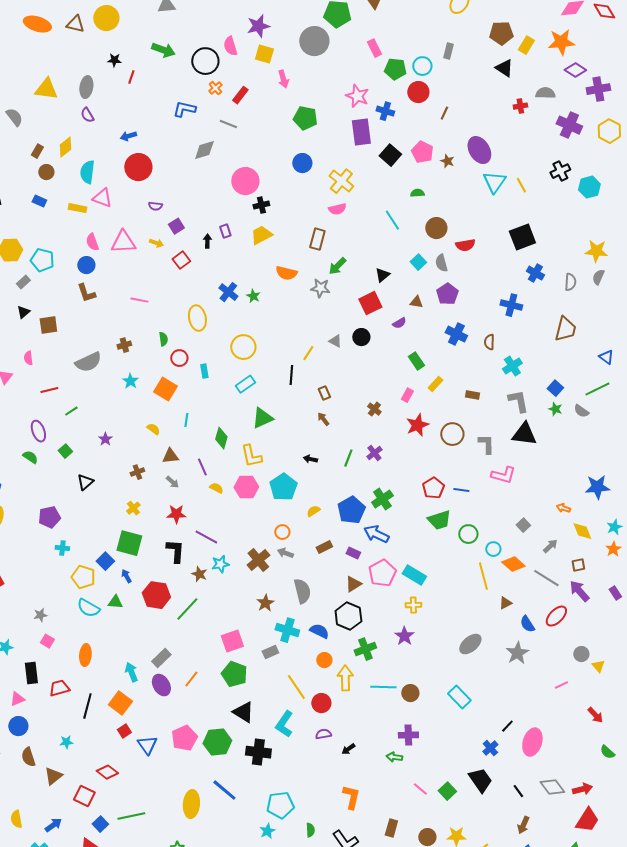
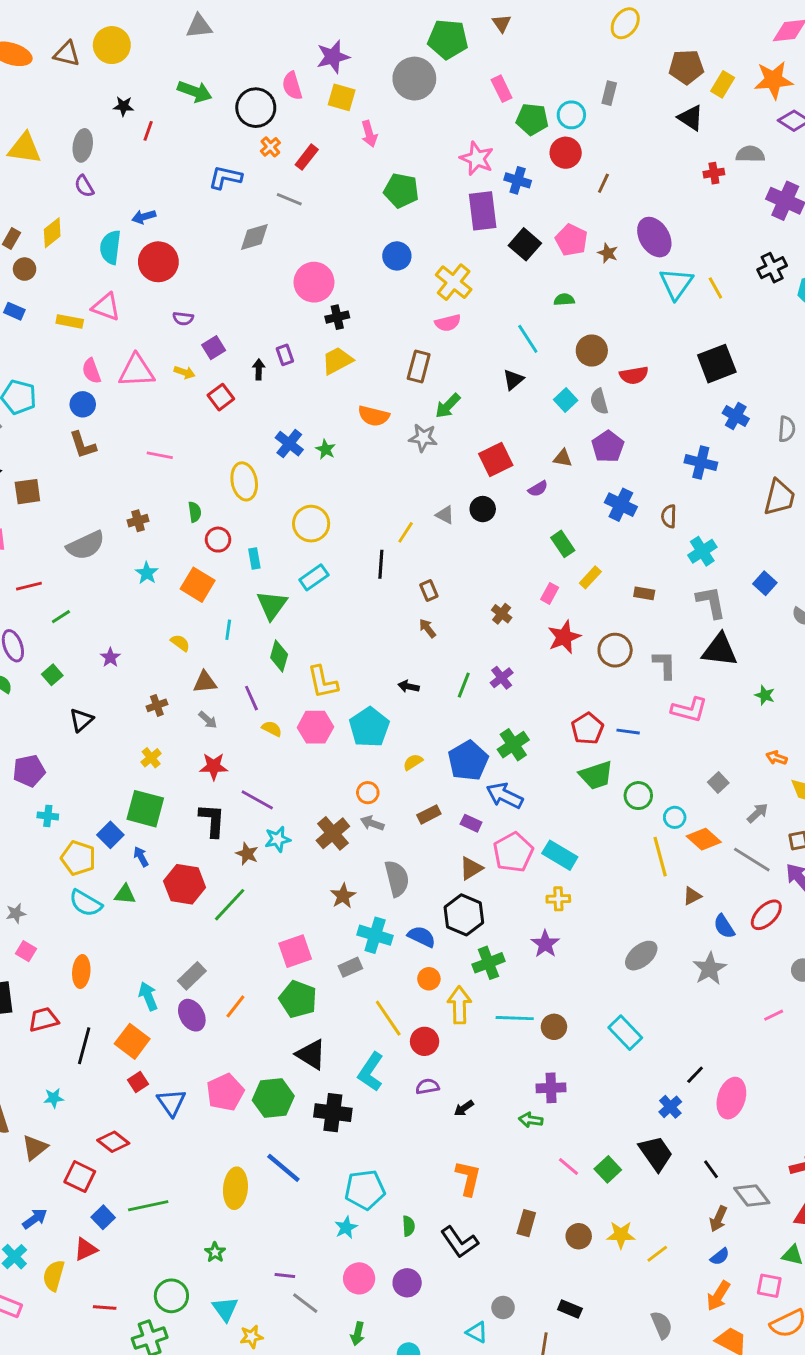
cyan semicircle: (87, 172) -> (110, 247), moved
black triangle: (382, 275) -> (513, 380), moved
green star: (555, 409) -> (765, 695), moved
green triangle: (262, 418) -> (272, 605), moved, turned -30
gray diamond: (552, 787) -> (752, 1196), moved

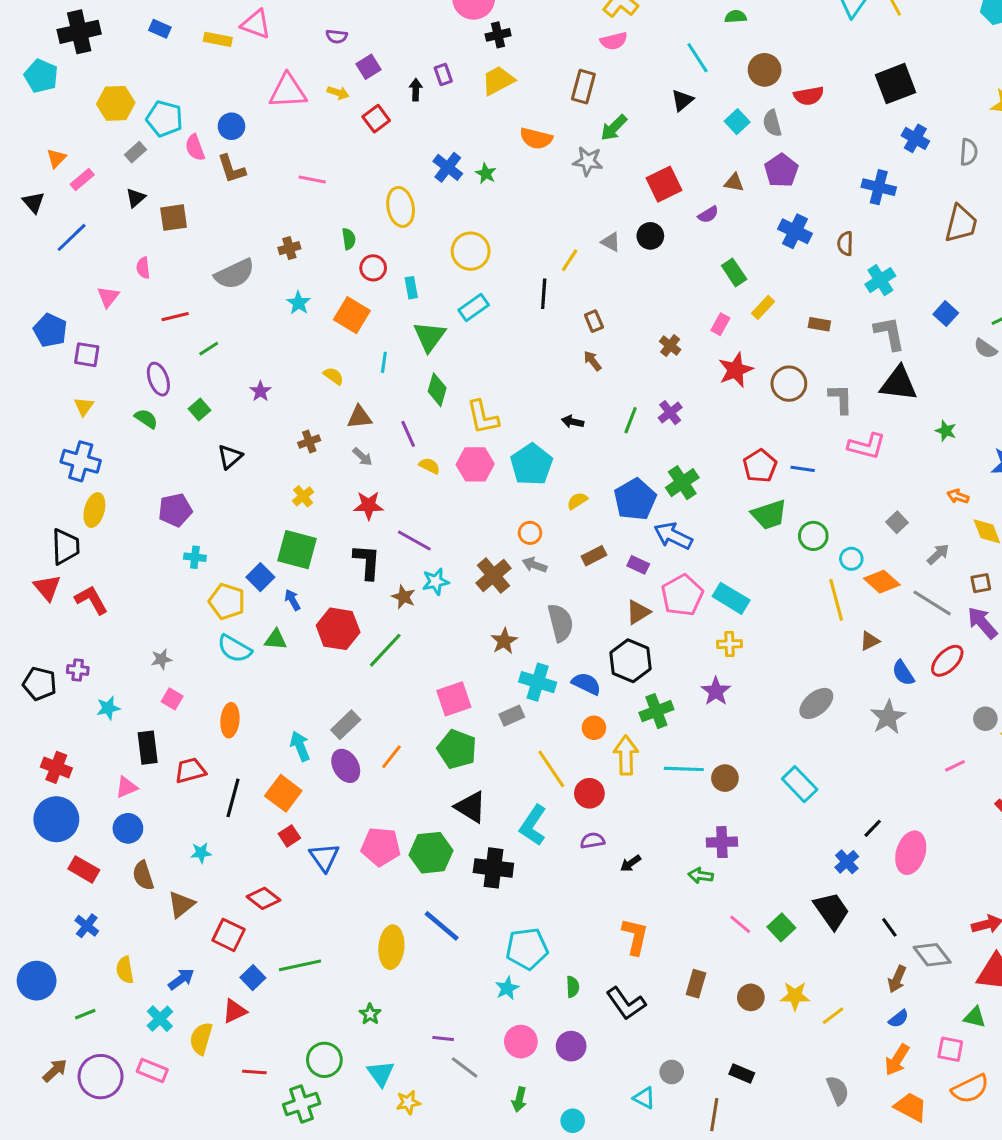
pink semicircle: (91, 371) -> (195, 148), moved
pink pentagon: (225, 1092) -> (381, 847), turned 30

